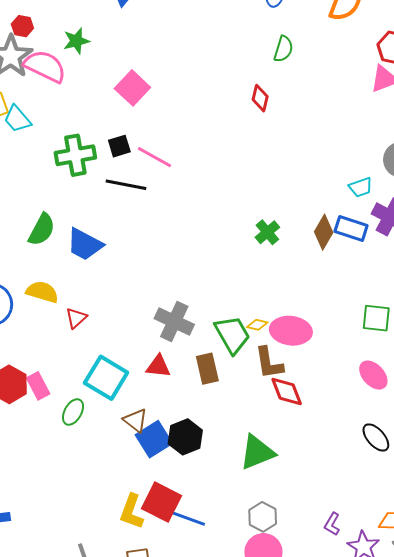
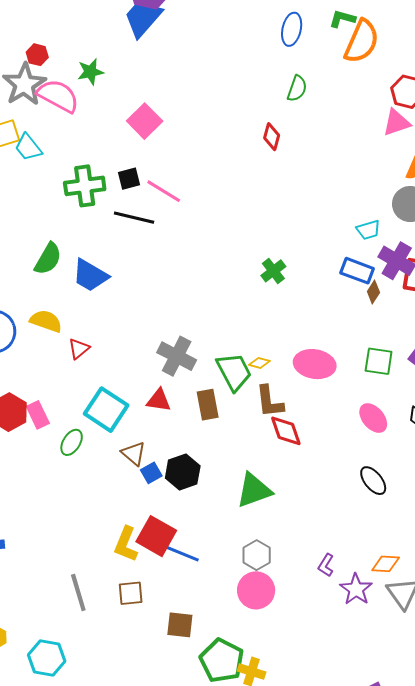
brown diamond: (324, 232) -> (373, 292), moved, size x0.7
pink ellipse: (291, 331) -> (315, 364), moved
blue square: (154, 439) -> (151, 473), size x0.6

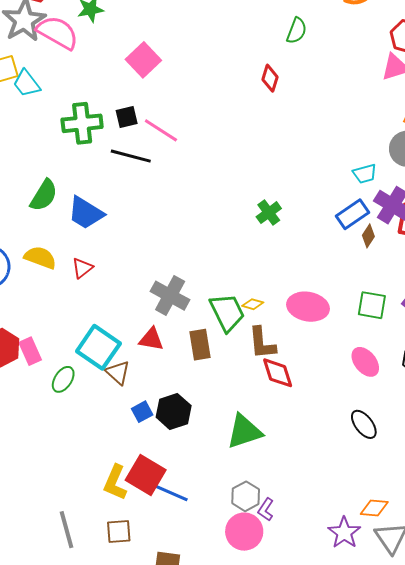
blue rectangle: (357, 271) -> (352, 214), turned -56
red triangle: (79, 349) -> (82, 268), moved
brown triangle: (134, 453) -> (118, 373), moved
purple L-shape: (326, 565) -> (266, 510), moved

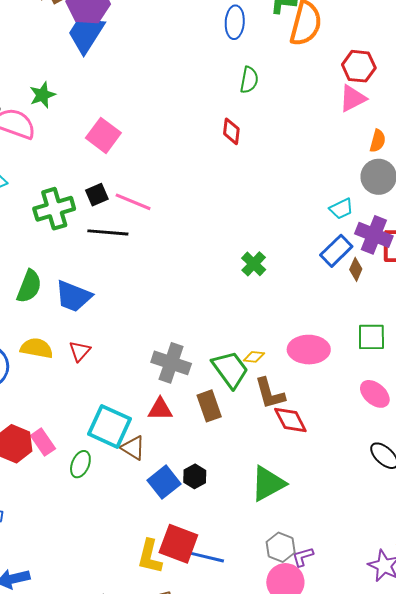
black hexagon: (174, 411) -> (195, 476), size x0.7
blue square: (142, 412) -> (164, 482), size x1.5
purple L-shape: (266, 510) -> (303, 557), turned 50

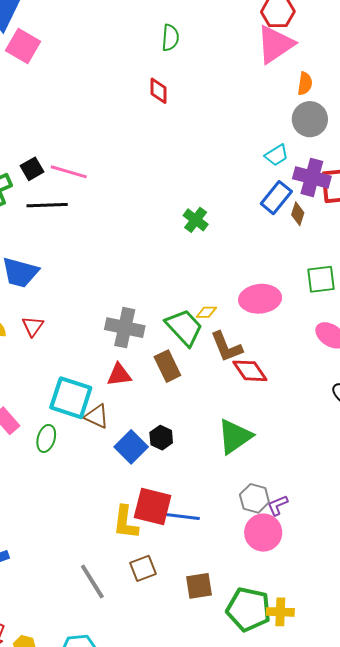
pink triangle: (353, 98) -> (275, 44), size x1.4
pink square: (103, 135) -> (23, 46), moved

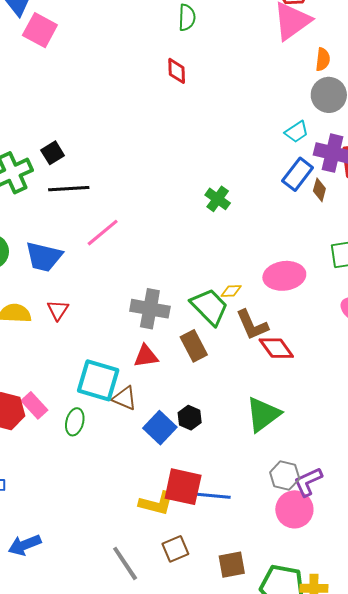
pink line: (69, 172) -> (103, 233), moved, turned -54
purple L-shape: (278, 505) -> (308, 482), size x1.4
yellow L-shape: (126, 522) -> (156, 503), turned -81

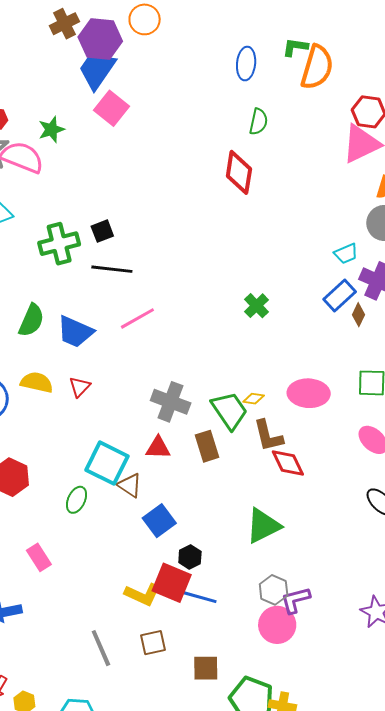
red diamond: (177, 71) -> (239, 172), size x1.6
pink rectangle: (34, 405) -> (39, 557), moved
black hexagon: (190, 418) -> (190, 557), moved

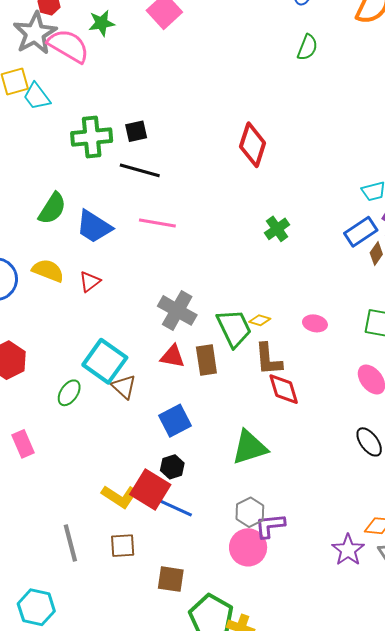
red diamond: (239, 172) -> (253, 145), moved
pink line: (137, 318) -> (157, 223), turned 30
pink ellipse: (309, 393) -> (315, 323), size x0.6
red triangle: (158, 448) -> (173, 356), moved
blue square: (159, 521) -> (175, 421), moved

